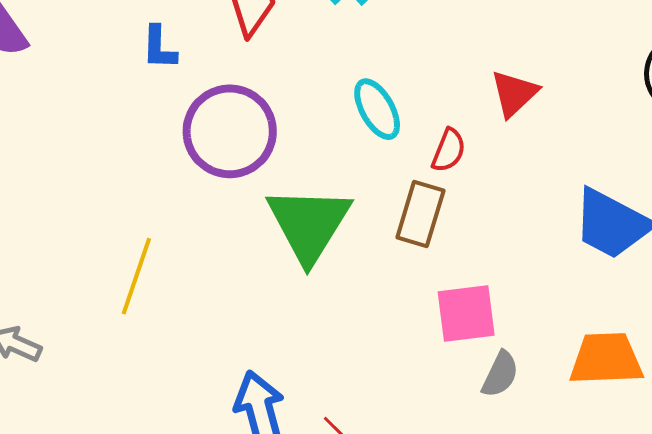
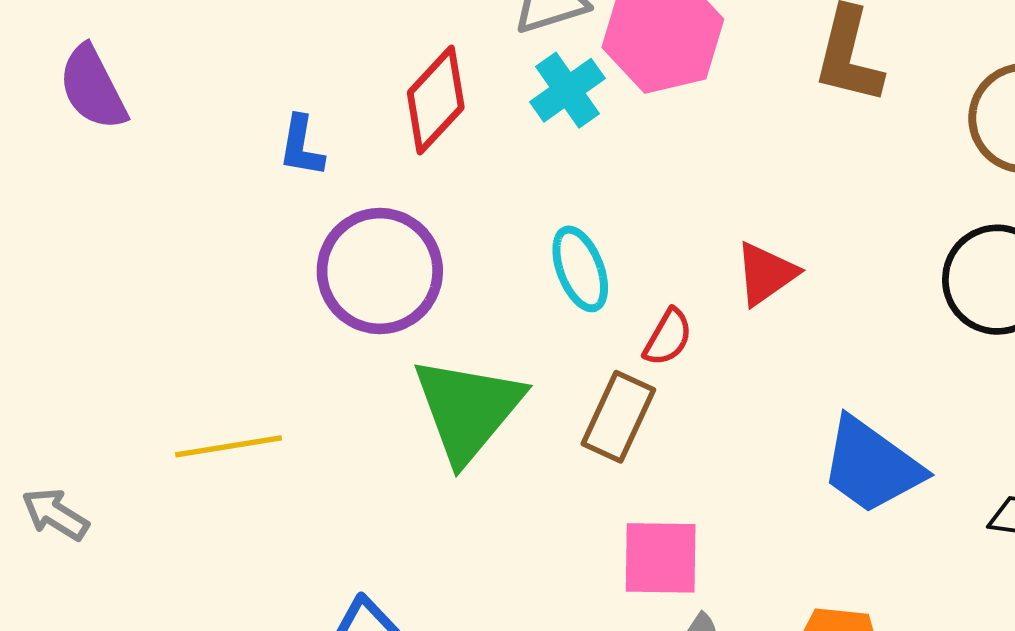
yellow line: (136, 276) -> (228, 446), turned 54

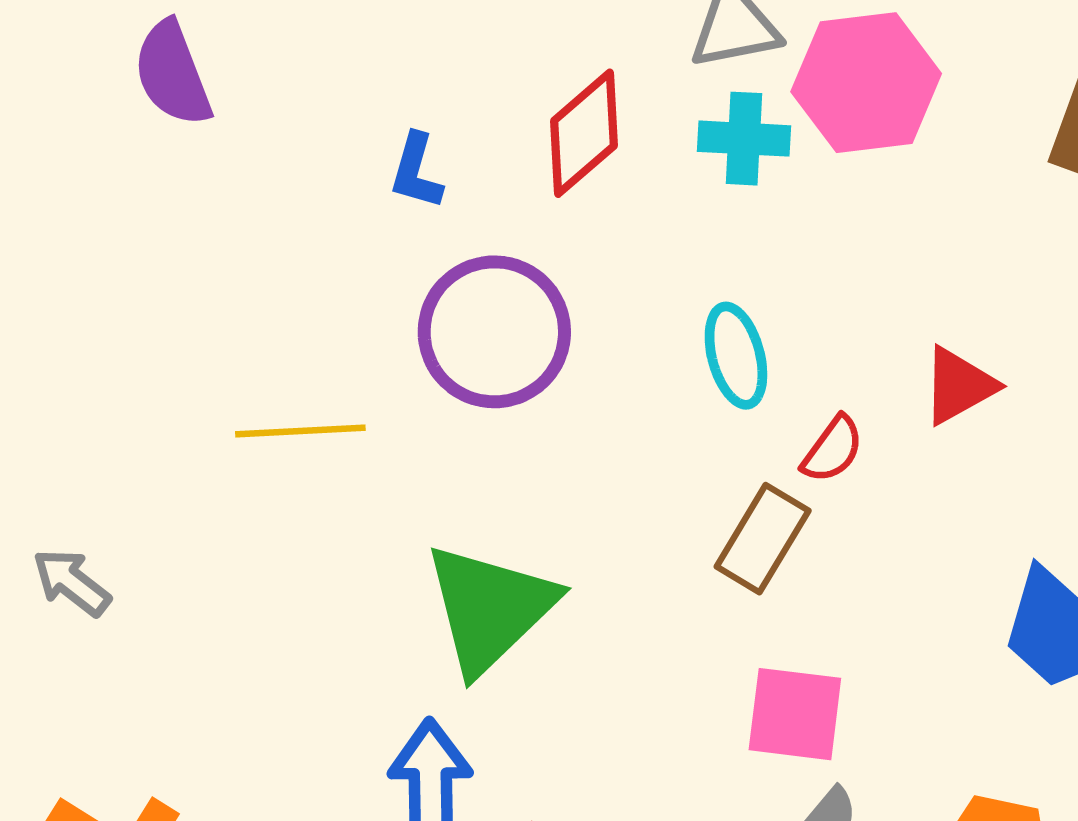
cyan cross: (568, 90) -> (744, 139), turned 32
green triangle: (468, 409) -> (490, 608), moved
yellow line: (228, 446) -> (300, 431), moved

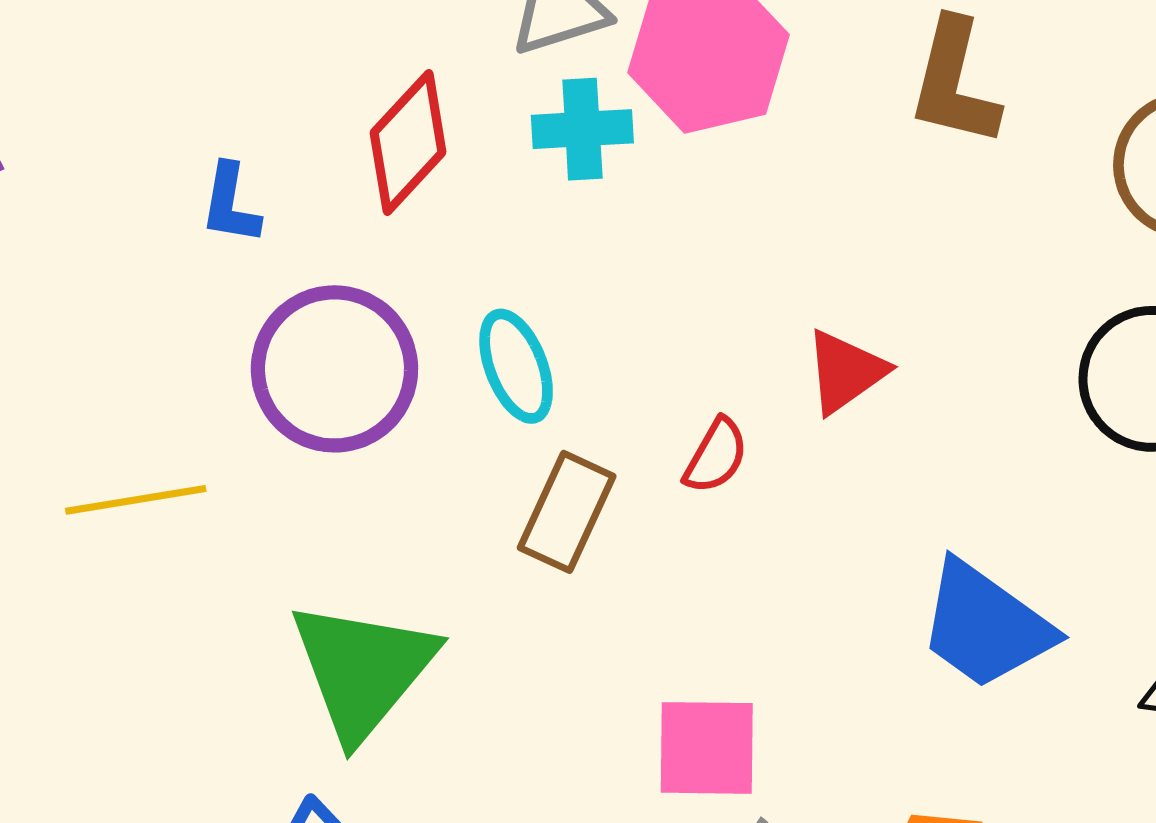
cyan ellipse: (736, 356) -> (516, 366), moved
brown rectangle: (763, 539) -> (567, 512), moved

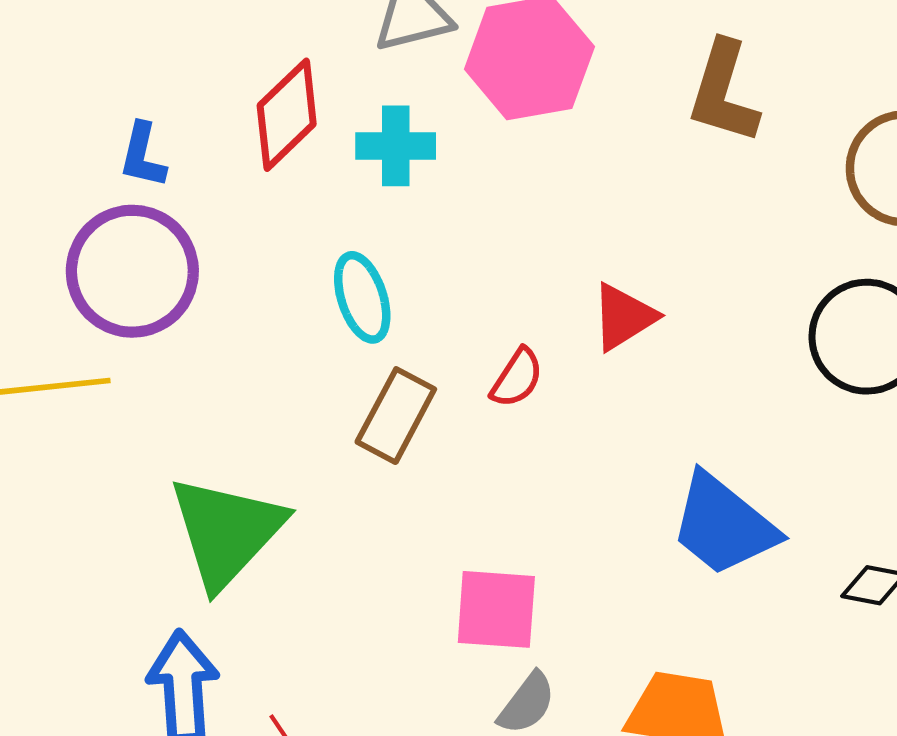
cyan cross: (582, 129) -> (396, 146), moved
purple circle: (334, 369) -> (132, 271), moved

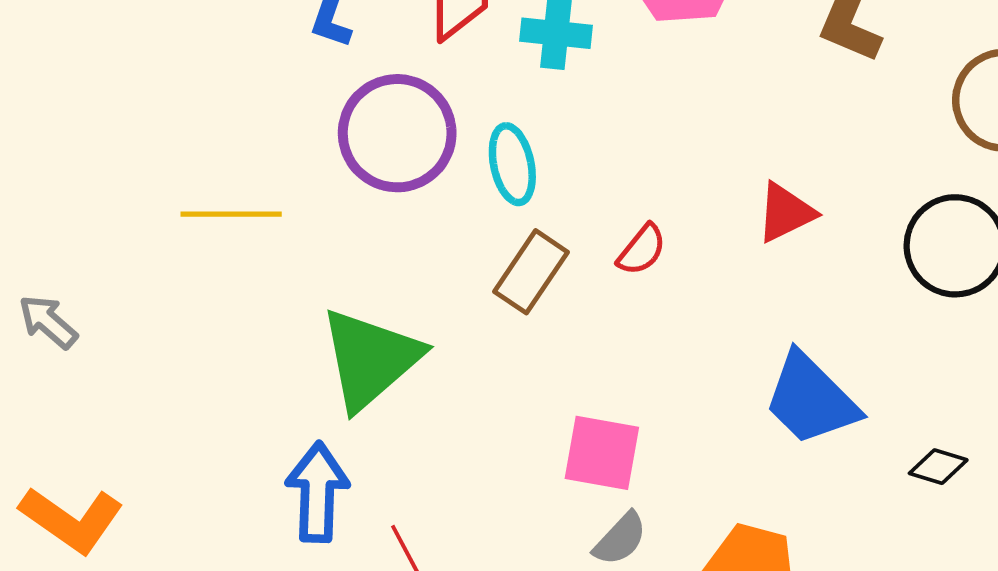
purple circle: (132, 271) -> (397, 133), moved
red triangle: (624, 317) -> (786, 213), moved

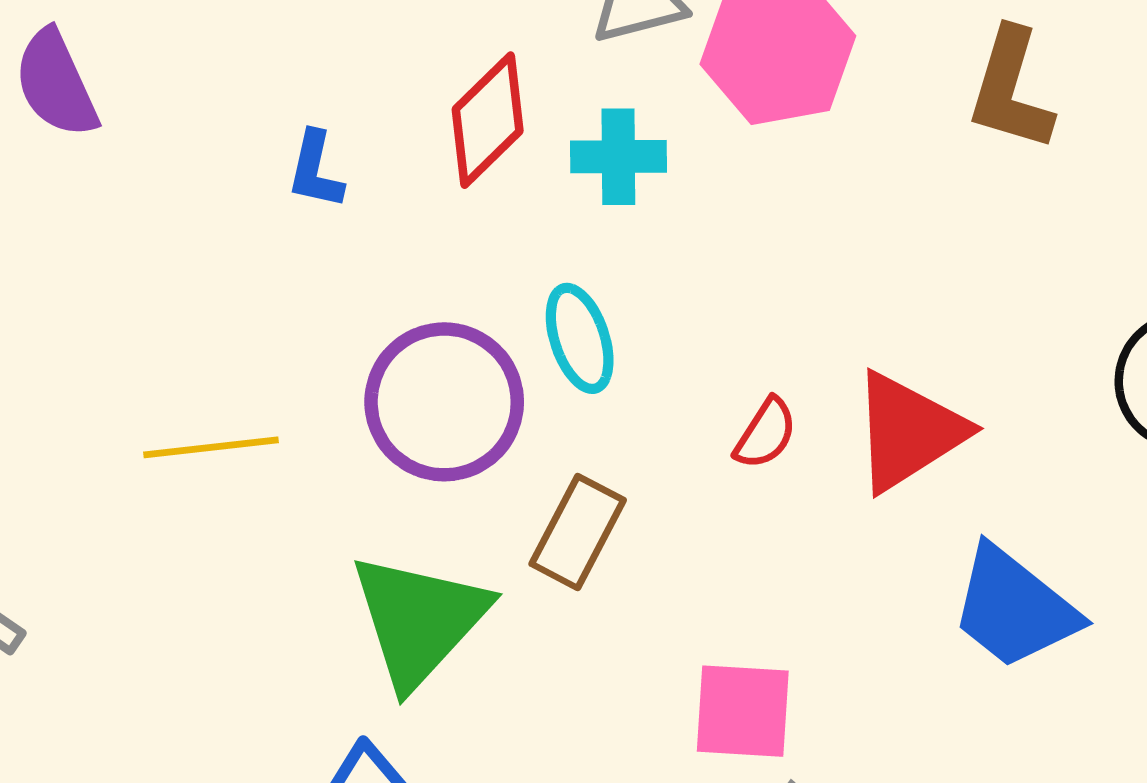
purple circle: (397, 133) -> (444, 402), moved
red triangle: (786, 213) -> (908, 431), moved, size x1.5
brown rectangle: (531, 272) -> (578, 532), moved

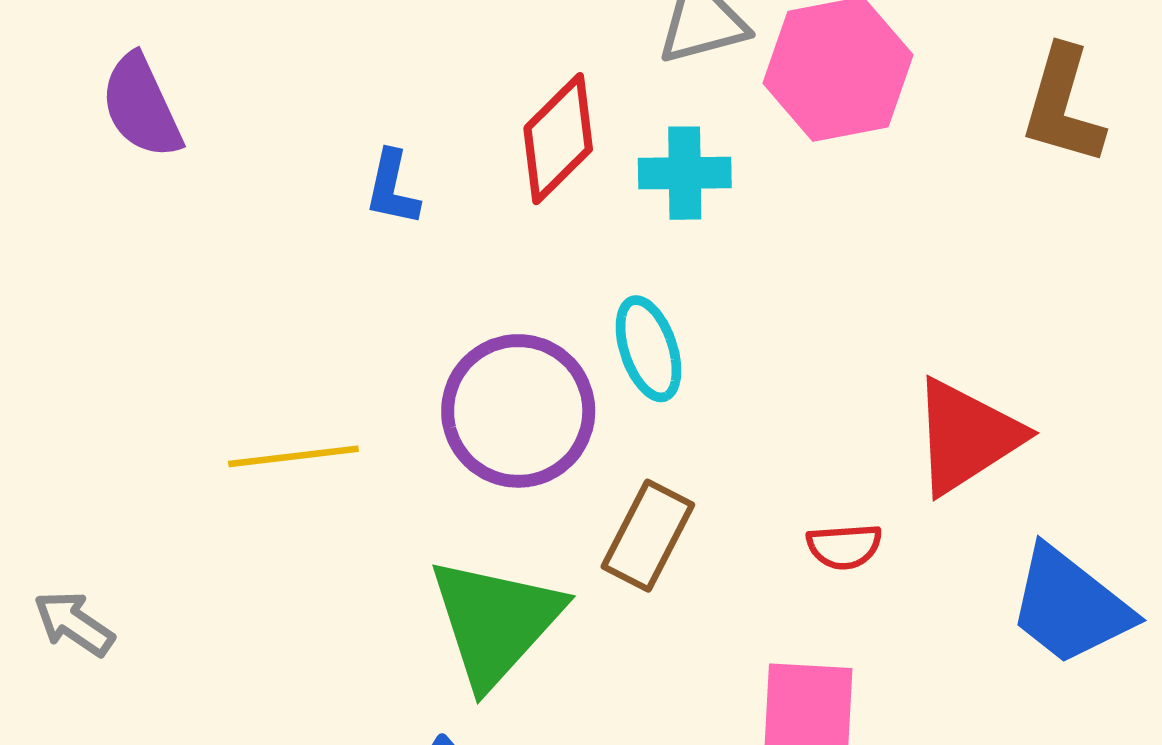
red semicircle: (766, 434) -> (844, 546), moved, turned 54

